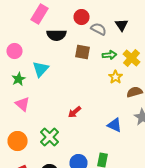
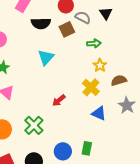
brown square: (82, 52) -> (67, 29), moved, turned -35
yellow cross: (132, 58) -> (91, 87), moved
cyan triangle: (40, 69) -> (46, 57), moved

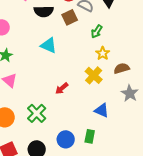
green arrow: (94, 43) -> (97, 31), turned 128
cyan triangle: (46, 57) -> (49, 45), turned -48
blue triangle: (99, 113) -> (102, 110), moved

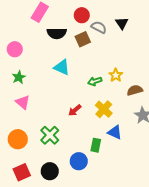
green arrow: (97, 31) -> (95, 81), moved, turned 40
yellow cross: (94, 75) -> (104, 109), moved
green rectangle: (90, 136) -> (96, 145), moved

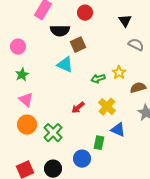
gray semicircle: (99, 27) -> (136, 45), moved
brown square: (83, 39) -> (78, 45), moved
orange circle: (18, 139) -> (27, 125), moved

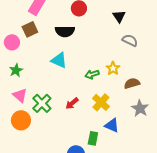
black semicircle: (60, 31) -> (65, 31), moved
brown square: (78, 45) -> (30, 29), moved
green cross: (53, 133) -> (42, 103), moved

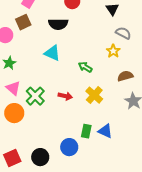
yellow star: (113, 68) -> (113, 51), moved
green arrow: (92, 74) -> (85, 67), turned 48
red arrow: (72, 103) -> (65, 96), turned -128
blue triangle: (112, 125) -> (105, 131), moved

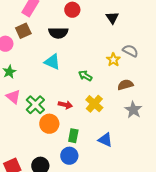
gray semicircle: (123, 33) -> (130, 51), moved
orange circle: (14, 113) -> (49, 124), moved
green rectangle: (86, 131) -> (73, 136), moved

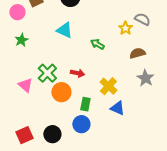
pink triangle: (13, 97) -> (25, 85), moved
yellow cross: (94, 104) -> (108, 86), moved

